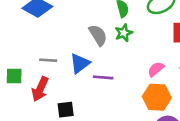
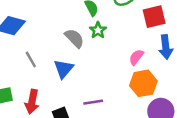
gray line: (48, 60) -> (31, 60), moved, turned 70
purple line: (103, 77) -> (93, 102), moved

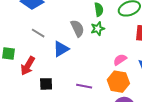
gray line: (31, 60) -> (38, 33), turned -48
purple line: (93, 102) -> (84, 86), moved

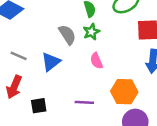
gray line: (38, 33) -> (19, 56), moved
pink semicircle: (120, 60) -> (96, 61), moved, turned -72

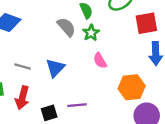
gray semicircle: (67, 35) -> (66, 27), moved
purple line: (84, 102) -> (77, 105), moved

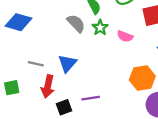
pink semicircle: (100, 61) -> (125, 36), moved, turned -35
red arrow: (22, 98) -> (48, 86), moved

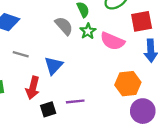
pink semicircle: (125, 36) -> (112, 41), size x1.5
gray line: (36, 64) -> (21, 54), moved

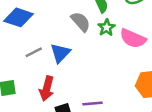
gray line: (21, 54) -> (34, 52), turned -42
blue triangle: (53, 66) -> (60, 53), moved

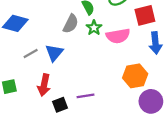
gray semicircle: (81, 22) -> (71, 24), turned 72
pink semicircle: (133, 38) -> (118, 36), turned -30

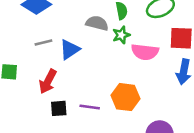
gray semicircle: (71, 24) -> (97, 23), turned -120
orange hexagon: (135, 76) -> (126, 97), moved

